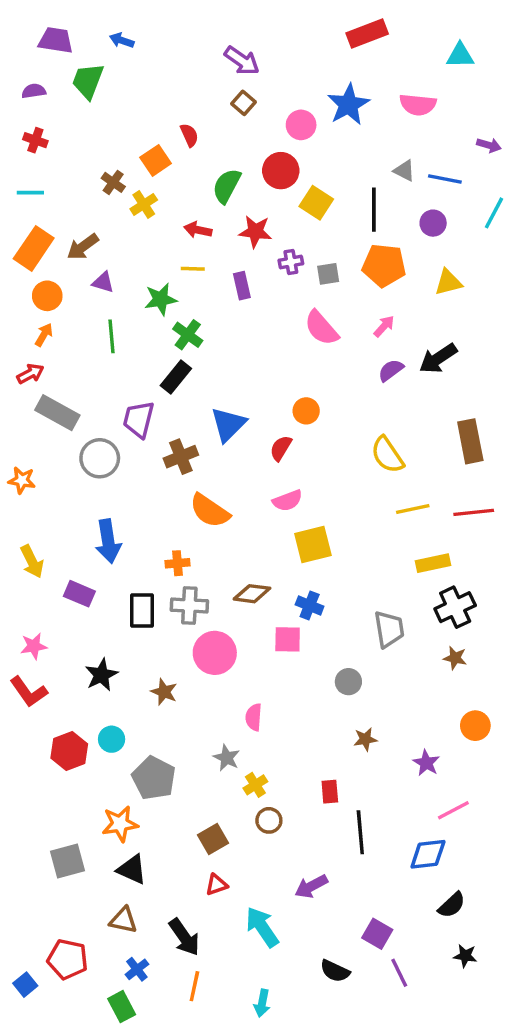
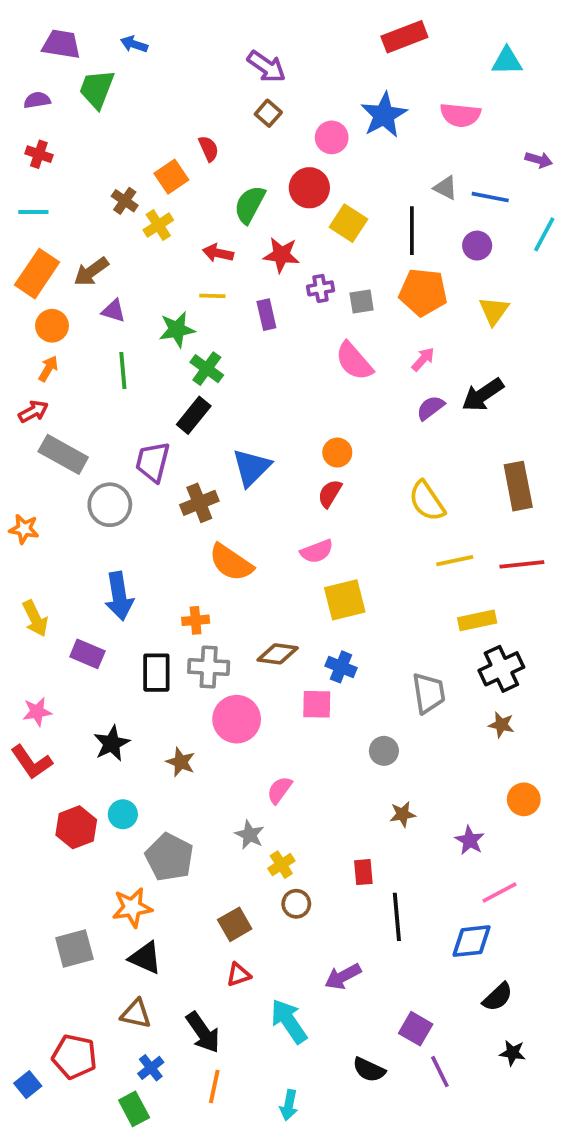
yellow triangle: (448, 282) -> (494, 311), turned -40
red semicircle: (281, 448) -> (330, 494), moved
pink semicircle: (254, 717) -> (279, 790), turned 32

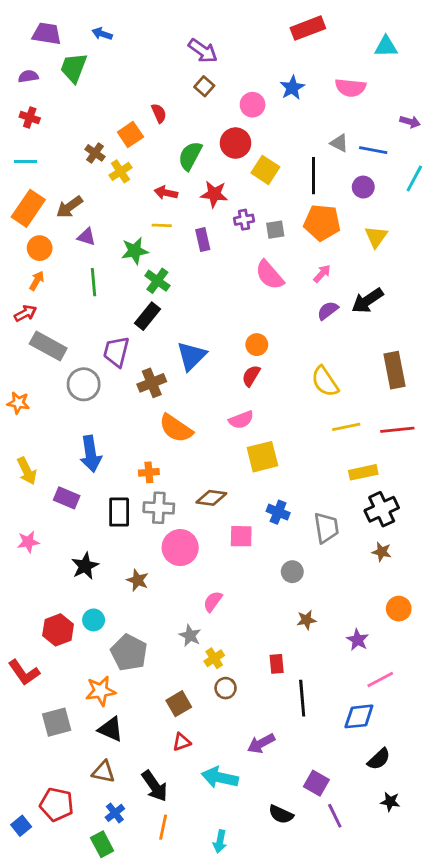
blue star: (384, 115) -> (292, 88), size x0.7
blue cross: (341, 667) -> (278, 512), moved
red L-shape: (31, 762) -> (24, 672), moved
cyan arrow: (289, 1021) -> (220, 777), turned -44

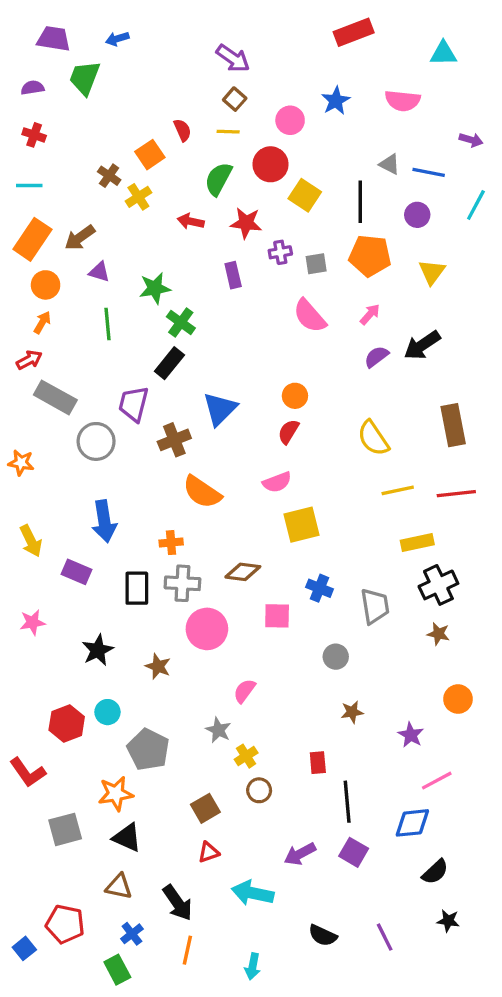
blue arrow: (102, 34) -> (117, 39), turned -36
yellow line: (162, 225) -> (228, 132), moved
purple square: (316, 783) -> (354, 852), moved

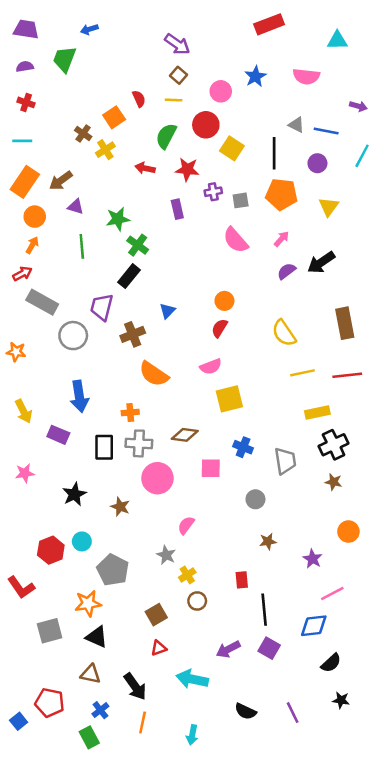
purple trapezoid: (54, 39) -> (26, 29), moved
blue triangle: (220, 409) -> (167, 311), size x0.6

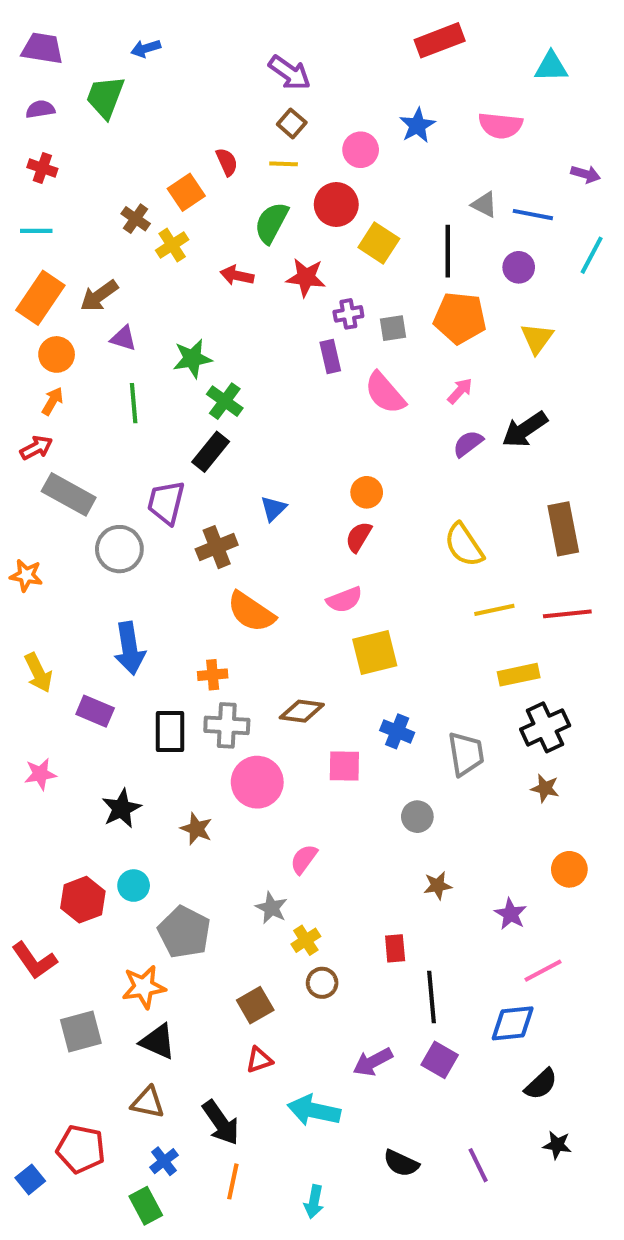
purple rectangle: (177, 209) -> (330, 357), moved

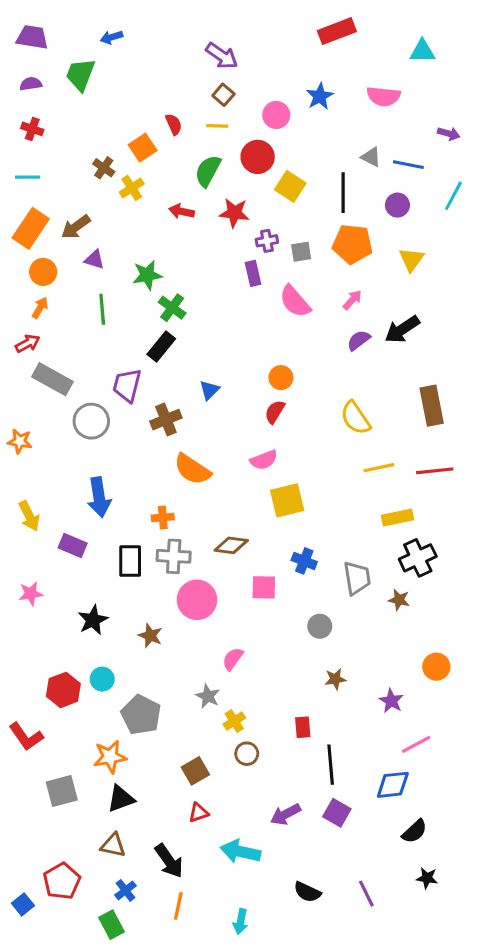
brown star: (545, 788) -> (399, 600), moved
black triangle: (158, 1042) -> (121, 799), turned -44
red pentagon: (81, 1149) -> (62, 881), turned 30

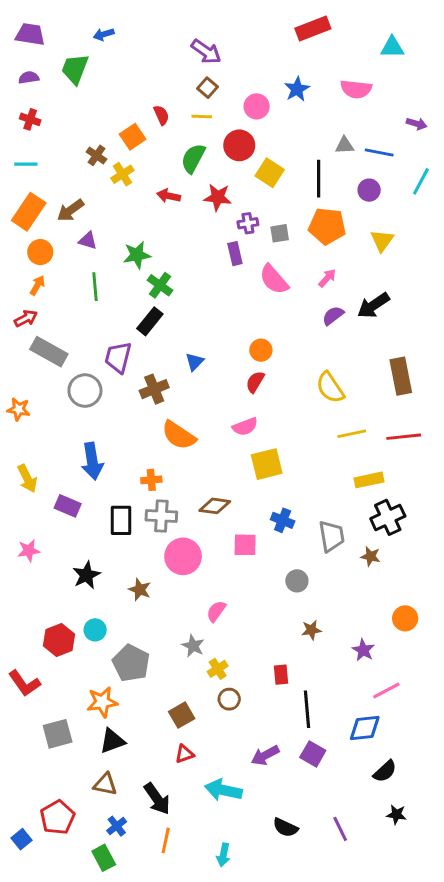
gray triangle: (371, 157) -> (345, 145), turned -30

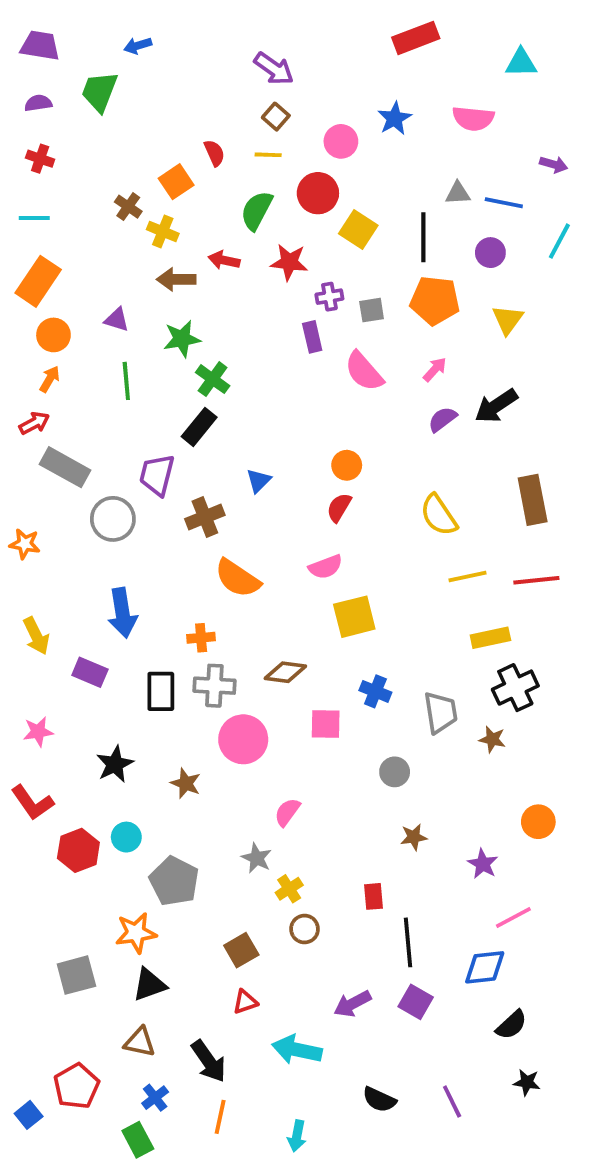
yellow cross: (122, 174) -> (163, 231), turned -35
brown arrow: (71, 210) -> (176, 279), moved, turned 36
red L-shape: (24, 683) -> (32, 803), moved

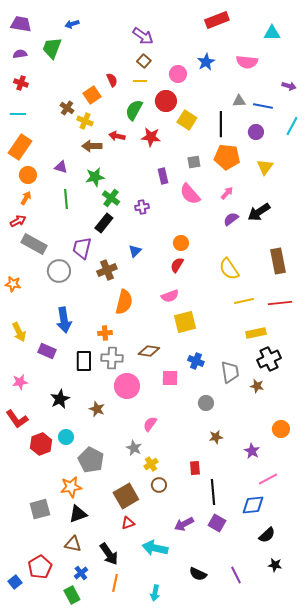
purple cross: (329, 297) -> (142, 207), moved
orange semicircle: (237, 578) -> (124, 302), turned -110
brown square: (241, 950) -> (126, 496), size x1.4

